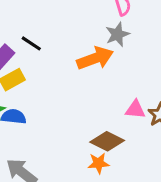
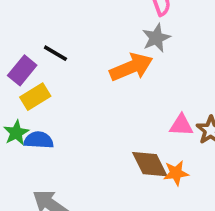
brown diamond: (107, 141) -> (150, 164), turned 40
orange star: (99, 163) -> (176, 173), moved

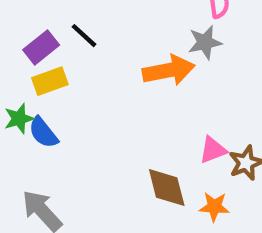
pink triangle: (181, 125) -> (213, 150), turned -35
blue semicircle: (39, 140) -> (43, 133), turned -144
orange star: (176, 173) -> (214, 207), moved

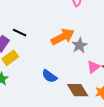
gray star: (205, 42) -> (80, 45), moved
blue semicircle: (43, 133) -> (49, 76), moved

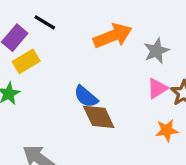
gray star: (80, 45) -> (156, 51), moved
brown diamond: (78, 90) -> (99, 117), moved

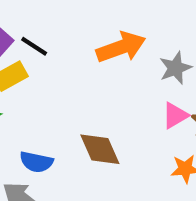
black line: (45, 22) -> (34, 46), moved
blue semicircle: (86, 97) -> (36, 162), moved, turned -30

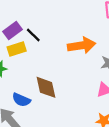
brown diamond: (100, 149) -> (46, 87), moved

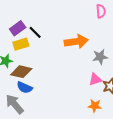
brown diamond: (46, 87) -> (21, 72), moved, turned -65

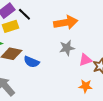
gray star: (100, 57) -> (67, 48), moved
blue semicircle: (25, 88) -> (32, 62), moved

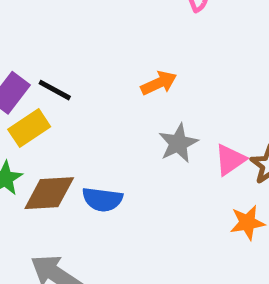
orange arrow: (66, 22) -> (159, 83), size x0.6

